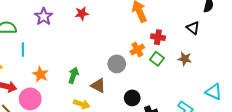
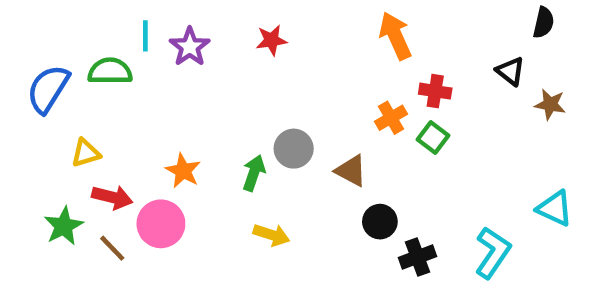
cyan line: (23, 50) -> (145, 36), moved
brown star: (185, 59) -> (550, 104), moved
gray circle: (117, 64) -> (294, 149), moved
brown triangle: (98, 86) -> (351, 171), moved

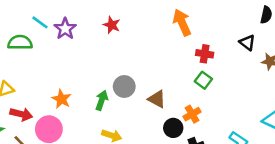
cyan line: (145, 36) -> (40, 22), turned -54
red star: (272, 40) -> (112, 25), turned 30
orange cross: (391, 118) -> (192, 114), moved

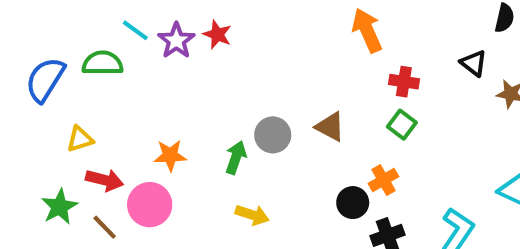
red star: (112, 25) -> (217, 34), moved
orange star: (61, 99) -> (170, 155), turned -30
brown triangle: (157, 99) -> (330, 127), moved

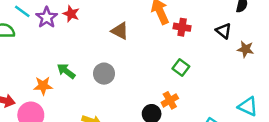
red cross: (404, 82) -> (182, 27), moved
brown triangle: (330, 127) -> (120, 31), moved
green arrow: (236, 157) -> (66, 71), moved, turned -72

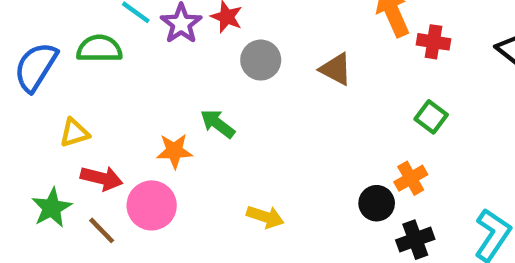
brown triangle: (120, 31) -> (336, 69), moved
gray circle: (104, 74) -> (261, 60), moved

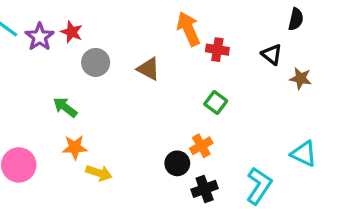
orange star: (174, 151) -> (75, 147), moved

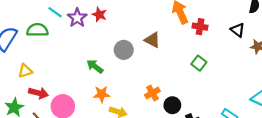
gray circle: (96, 62) -> (124, 50), moved
orange cross: (201, 146) -> (152, 93), moved

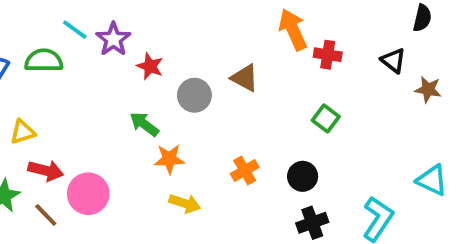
red star: (99, 14) -> (150, 66), moved
orange star: (102, 94) -> (169, 159), moved
black circle: (172, 105) -> (303, 176), moved

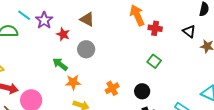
brown triangle: (245, 78) -> (87, 19), moved

